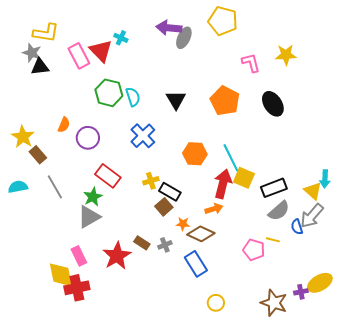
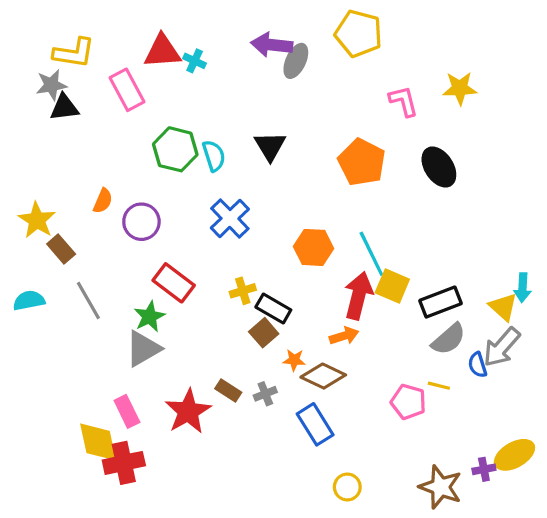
red triangle: (101, 51) -> (162, 51), moved, turned -50
gray star: (32, 53) -> (51, 85), turned -30
black triangle: (176, 100) -> (270, 146), moved

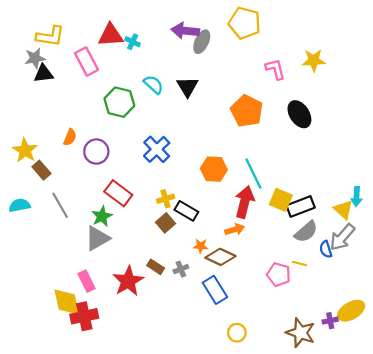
black triangle: (270, 146) -> (187, 87), moved
cyan semicircle: (214, 156) -> (153, 85), moved, turned -30
yellow square: (392, 286) -> (281, 200), moved
brown square: (264, 333) -> (166, 223), moved

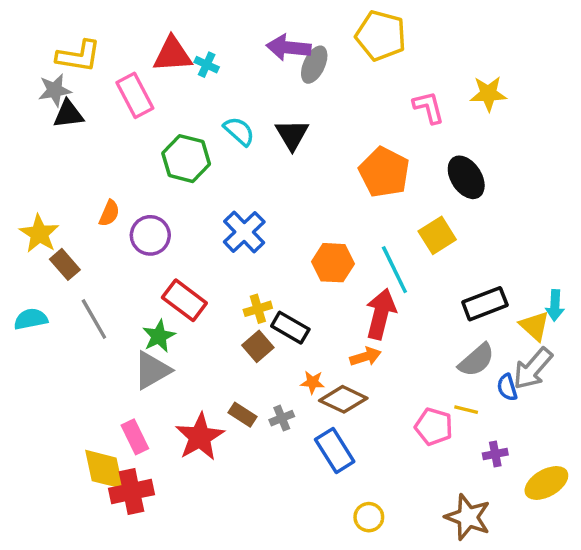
yellow square: (281, 200) -> (437, 235), moved, turned 35
black rectangle: (301, 206) -> (485, 304), moved
purple cross: (330, 321) -> (495, 454), moved

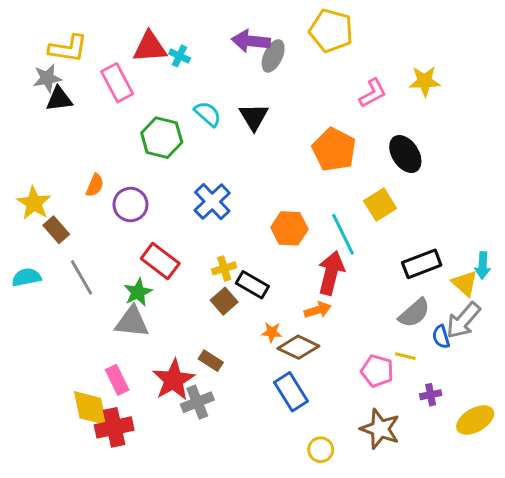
pink L-shape: (429, 107) -> (373, 93), turned 76
gray triangle: (152, 370) -> (132, 322), turned 36
gray cross: (282, 418) -> (197, 402), moved, size x1.5
brown star: (468, 517) -> (380, 429), moved

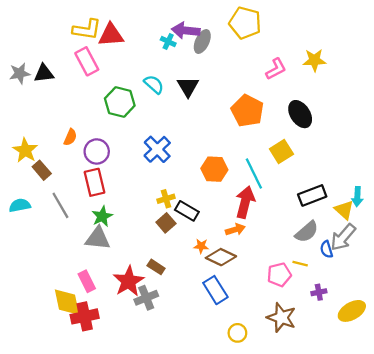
yellow L-shape: (68, 49) -> (87, 29), moved
cyan cross: (180, 56) -> (168, 42), moved
gray star: (47, 78) -> (20, 73), moved
red rectangle: (160, 261) -> (94, 182), moved, turned 40
pink pentagon: (377, 371) -> (279, 275), turned -30

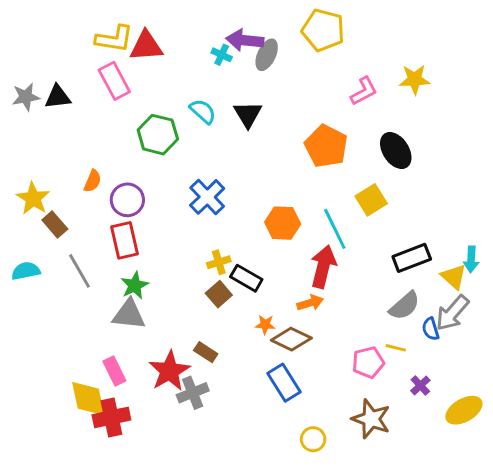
purple cross: (319, 292) -> (420, 386), turned -32

